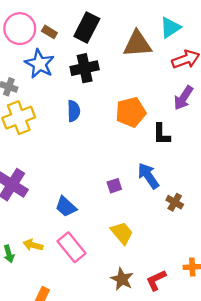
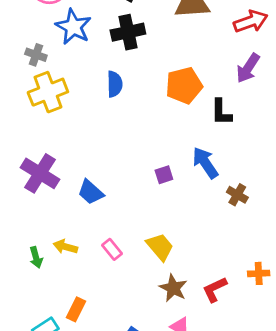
blue trapezoid: (66, 207) -> (91, 192), moved
yellow trapezoid: (122, 233) -> (160, 247), moved
pink rectangle: (71, 247) -> (112, 249), size x0.6

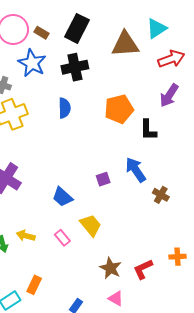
blue trapezoid: (91, 192) -> (62, 197), moved
yellow trapezoid: (160, 247) -> (91, 225), moved

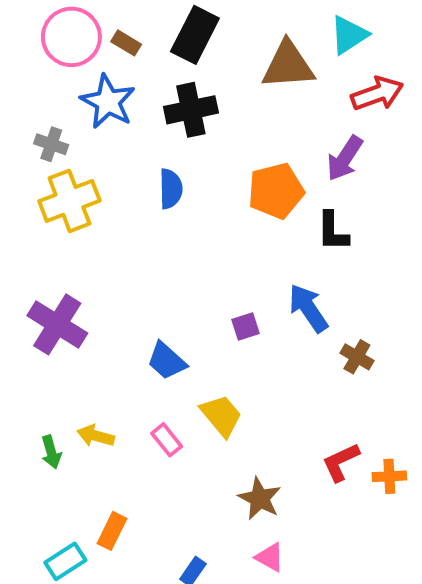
purple arrow: (169, 95) -> (345, 158), moved
red L-shape: (143, 269) -> (341, 462), moved

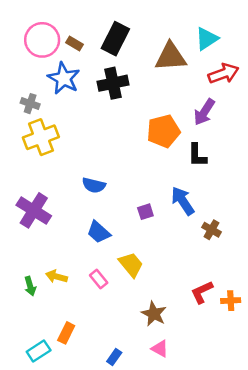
blue semicircle: (171, 189) -> (94, 185), moved, turned 105

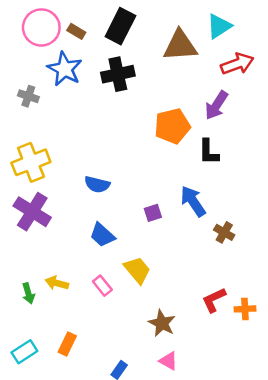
yellow cross: (41, 137) -> (31, 162), moved
cyan rectangle: (39, 351) -> (24, 352), moved

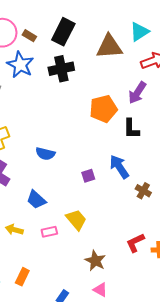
blue trapezoid: (102, 235) -> (36, 200), moved
pink rectangle: (102, 286) -> (49, 232), turned -63

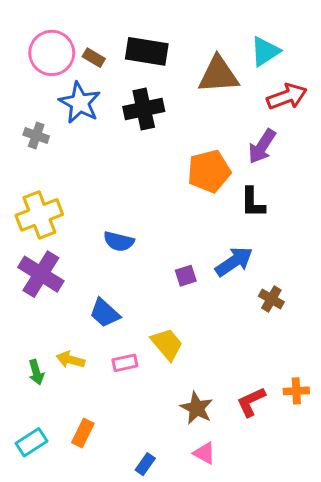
black rectangle: (63, 32) -> (147, 51), turned 72
blue arrow: (119, 167) -> (234, 262), turned 90
red L-shape: (135, 243) -> (251, 402), moved

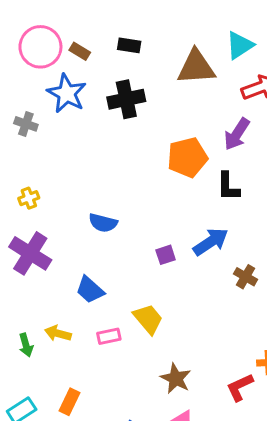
black rectangle: (147, 51) -> (129, 45), size x0.6
yellow cross: (39, 215) -> (29, 198), size x0.5
red L-shape: (251, 402) -> (240, 387), moved

